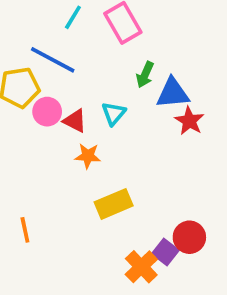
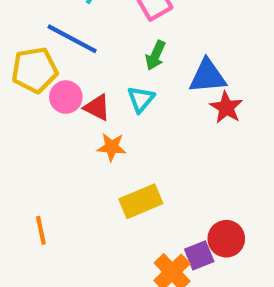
green arrow: (145, 75) -> (155, 55), moved
purple square: (165, 252) -> (199, 255), turned 30

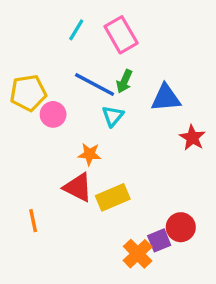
blue line: (72, 39) -> (95, 85), moved
red triangle: (97, 107) -> (78, 187), moved, size x1.4
red star: (226, 107) -> (192, 138), moved

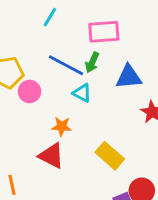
pink rectangle: (121, 35) -> (104, 32), moved, turned -64
cyan triangle: (113, 116) -> (82, 93), turned -42
yellow rectangle: (113, 197) -> (110, 156), moved, turned 64

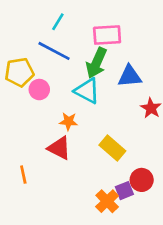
green arrow: (92, 62) -> (96, 63), size x1.6
blue line: (66, 65) -> (54, 51), moved
cyan triangle: (82, 93) -> (87, 91), size x1.5

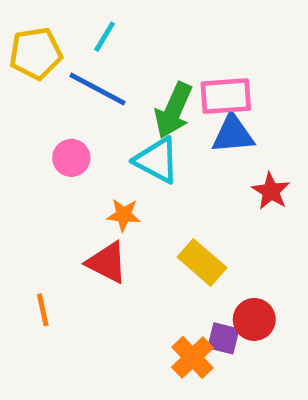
pink rectangle: (107, 35) -> (226, 96), moved
yellow pentagon: (19, 72) -> (36, 53), moved
purple square: (124, 191) -> (223, 338), turned 36

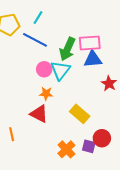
pink circle: (71, 158) -> (44, 69), moved
cyan triangle: (157, 160) -> (60, 70), turned 40
orange cross: (192, 357) -> (66, 149), moved

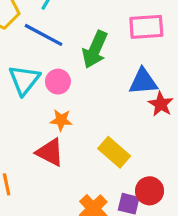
pink rectangle: (90, 43) -> (146, 27), moved
blue triangle: (93, 59) -> (143, 82), moved
cyan triangle: (60, 70) -> (24, 80), moved

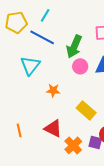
pink circle: (58, 82) -> (80, 66), moved
red triangle: (50, 152) -> (53, 128), moved

